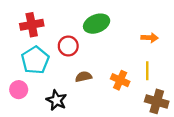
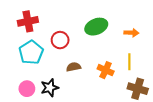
green ellipse: (97, 24) -> (96, 27), moved
pink circle: (19, 90) -> (27, 89), moved
black star: (56, 100) -> (50, 88), turned 30

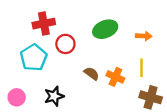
red cross: (28, 21) -> (44, 24), moved
brown semicircle: (73, 67) -> (92, 73), moved, turned 48
pink circle: (27, 89) -> (17, 97), moved

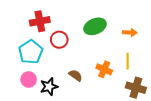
brown semicircle: (92, 73) -> (76, 75), moved
pink circle: (17, 97) -> (29, 80), moved

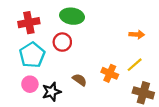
red cross: (40, 21) -> (29, 23), moved
green ellipse: (95, 26) -> (72, 16), moved, turned 30
yellow line: (128, 61) -> (135, 65), turned 49

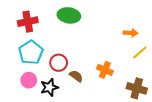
red circle: (62, 42) -> (59, 63), moved
yellow line: (135, 65) -> (140, 52), moved

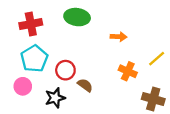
orange arrow: (131, 33) -> (119, 37), moved
orange cross: (105, 70) -> (128, 71), moved
pink circle: (29, 80) -> (23, 86), moved

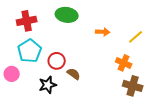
yellow line: (157, 59) -> (136, 37), moved
orange cross: (128, 71) -> (124, 63), moved
pink circle: (23, 86) -> (12, 74), moved

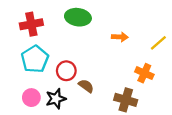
pink circle: (12, 74) -> (31, 98), moved
brown cross: (133, 86) -> (126, 100), moved

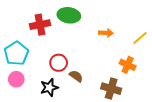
red cross: (31, 24) -> (40, 25), moved
cyan pentagon: (35, 59) -> (16, 53), moved
pink circle: (31, 98) -> (16, 79), moved

